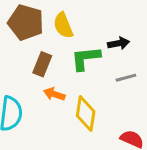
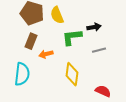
brown rectangle: (42, 64) -> (31, 41), moved
orange arrow: (54, 94) -> (46, 54), moved, turned -32

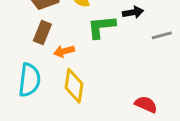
gray line: (99, 50) -> (162, 35), moved
yellow diamond: (72, 74) -> (74, 86), moved

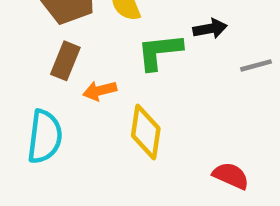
yellow diamond: (74, 86) -> (146, 132), moved

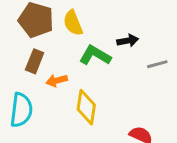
green L-shape: (160, 52) -> (95, 55), turned 36

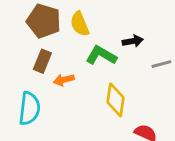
yellow diamond: (86, 107) -> (115, 100), moved

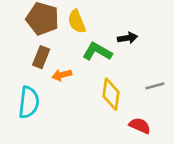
gray line: (161, 64) -> (155, 86), moved

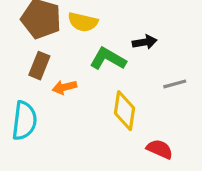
yellow semicircle: (77, 21) -> (83, 22), turned -55
gray line: (155, 86) -> (175, 84), moved

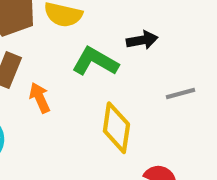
orange arrow: (64, 87) -> (40, 98), turned 80

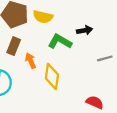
yellow diamond: (116, 128) -> (52, 76), moved

